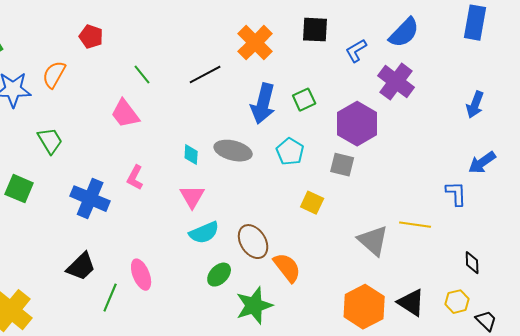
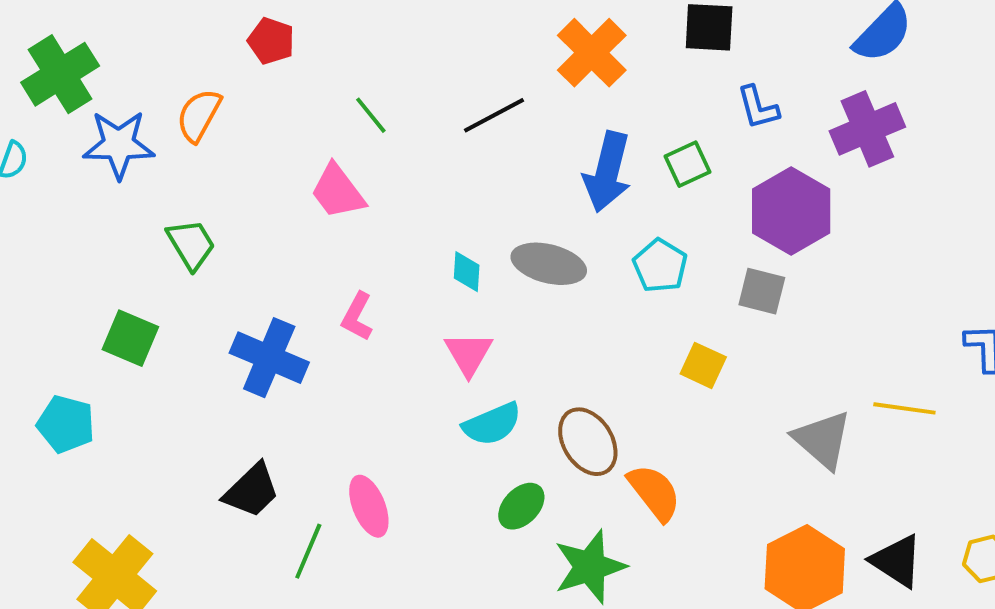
blue L-shape: (356, 51) -> (758, 107), moved, turned -75
purple cross: (396, 82) -> (867, 129), turned 30

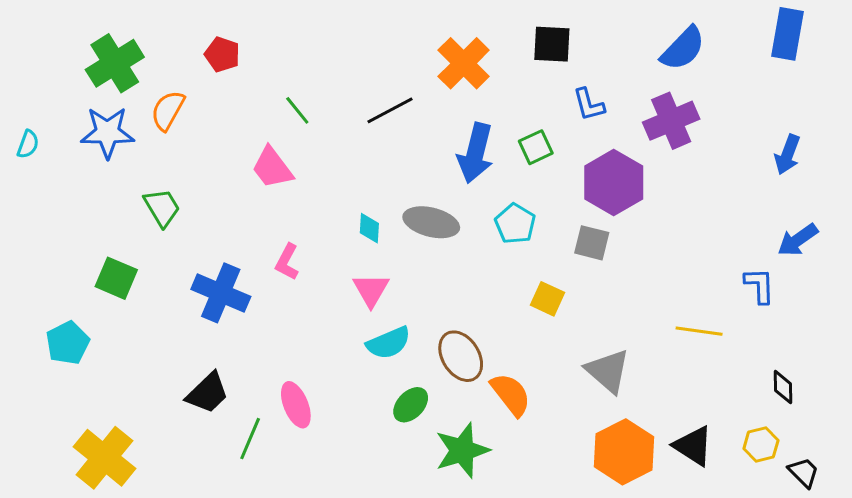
green cross: (60, 74) -> (115, 63), moved
cyan pentagon: (66, 424) -> (68, 343), turned 30
gray triangle: (822, 440) -> (608, 371), moved

